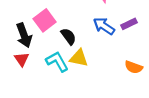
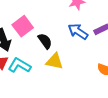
cyan L-shape: (57, 62) -> (19, 65), moved, turned -30

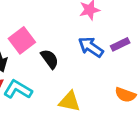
yellow triangle: (55, 61) -> (70, 101), moved

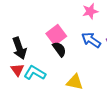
pink square: (22, 40) -> (56, 35), moved

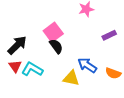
blue arrow: (91, 40) -> (87, 65), moved
black arrow: (19, 48) -> (17, 45), turned -115

